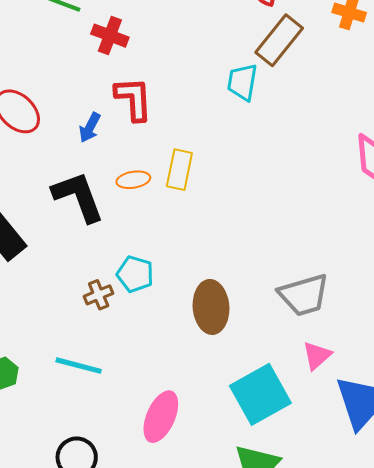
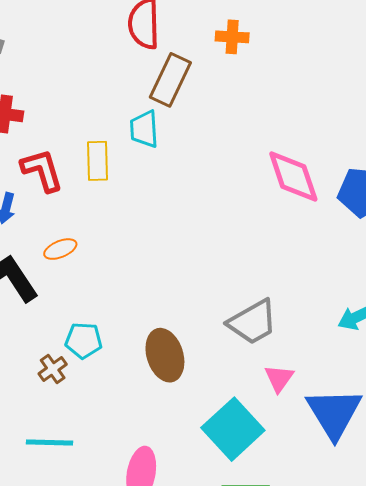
yellow rectangle: (179, 170) -> (98, 161), moved

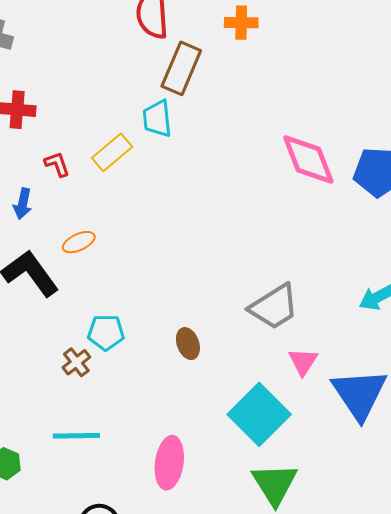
yellow rectangle: (98, 161) -> (112, 152), turned 54
red L-shape: (42, 170) -> (57, 164), size x0.6
brown ellipse: (165, 355) -> (188, 344), size x0.6

